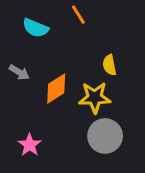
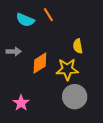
orange line: (78, 15) -> (48, 15), moved
gray arrow: (19, 72) -> (14, 51), turned -32

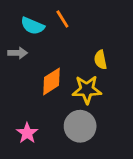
gray arrow: (14, 51) -> (18, 53), moved
gray circle: (75, 97) -> (80, 126), moved

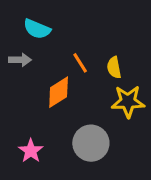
orange line: (62, 19) -> (80, 63), moved
yellow star: (87, 90) -> (128, 101), moved

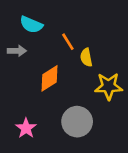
orange line: (80, 63) -> (68, 42), moved
yellow semicircle: (114, 68) -> (86, 57), moved

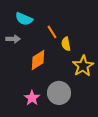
yellow star: (109, 86) -> (83, 66), turned -30
pink star: (26, 128) -> (32, 98), moved

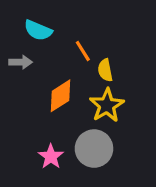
yellow star: (83, 66) -> (107, 105), moved

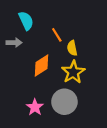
cyan semicircle: (38, 30) -> (26, 21), turned -138

